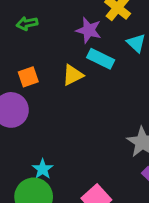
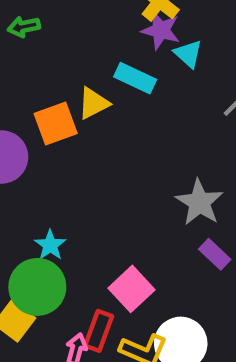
purple star: (89, 30) -> (161, 30), moved
orange square: (28, 77) -> (56, 124), moved, size x1.4

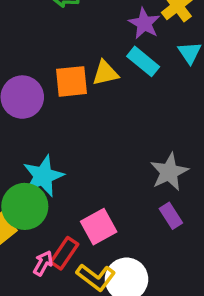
purple star: (161, 30) -> (144, 23), moved
cyan star: (50, 245) -> (43, 176), size x1.6

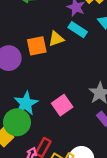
pink square: (99, 227) -> (62, 105), moved

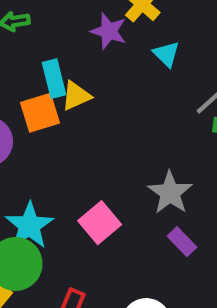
cyan rectangle: (78, 30) -> (54, 79), moved, turned 48

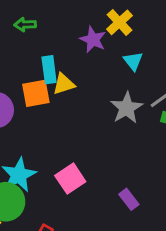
gray star: (170, 193) -> (127, 108), moved

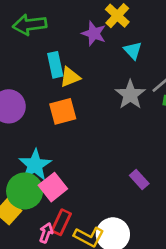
green arrow: (25, 25) -> (30, 25), size x1.6
orange square: (36, 93) -> (63, 111), moved
pink square: (70, 179) -> (53, 187), moved

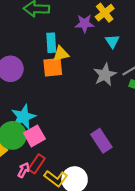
purple star: (94, 34) -> (85, 23), turned -30
orange square: (63, 111) -> (53, 67), moved
purple rectangle: (139, 179) -> (101, 141), size x1.5

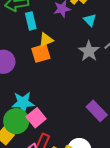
cyan rectangle: (51, 43) -> (31, 21), moved
cyan star: (23, 117) -> (23, 103), turned 30

